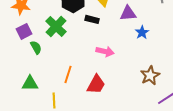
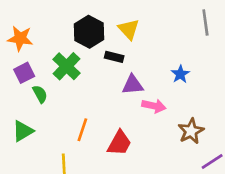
purple triangle: (128, 13) -> (133, 85), moved
pink arrow: (105, 51) -> (154, 106), moved
green triangle: (30, 83) -> (23, 131), moved, turned -30

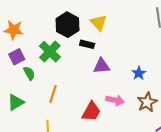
blue star: (180, 74) -> (139, 73), moved
pink arrow: (154, 106) -> (115, 100), moved
orange line: (82, 130) -> (53, 94), moved

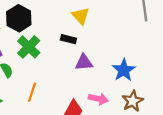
black hexagon: (67, 25) -> (19, 18), moved
blue star: (139, 73) -> (124, 70), size x1.5

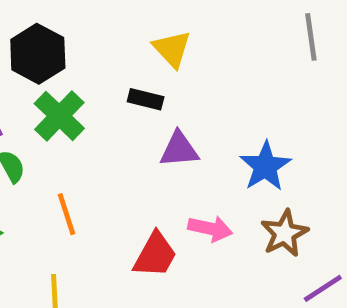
orange line: (32, 92) -> (67, 214), turned -36

